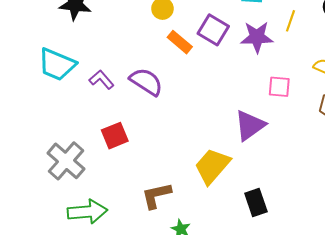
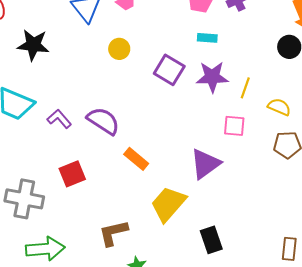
yellow line: (290, 21) -> (245, 88), moved
orange rectangle: (180, 42) -> (136, 159), moved
gray cross: (66, 161) -> (24, 199), turned -30

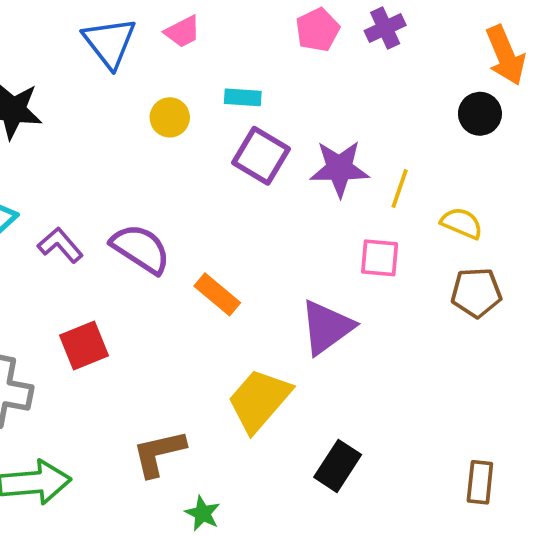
cyan rectangle: (207, 38) -> (243, 97), moved
orange rectangle: (136, 159) -> (217, 294), moved
black rectangle: (211, 240) -> (338, 466), turned 52

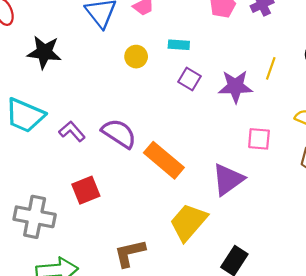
purple square: (261, 156) -> (190, 79), size x0.7
yellow line: (400, 189) -> (271, 68), moved
orange rectangle: (217, 294) -> (164, 160), size x1.5

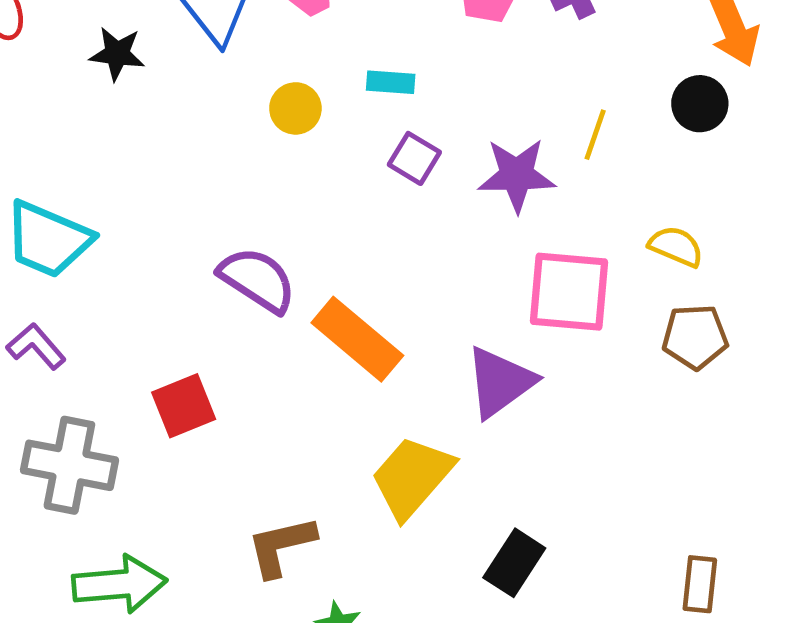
black star: (44, 52) -> (117, 54), moved, size x0.7
purple L-shape: (72, 131) -> (36, 346), moved
pink square: (259, 139) -> (569, 292), size x1.6

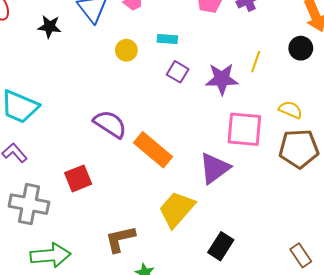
brown pentagon: (695, 337) -> (299, 149), size x1.4
brown rectangle: (700, 584) -> (301, 255), turned -40

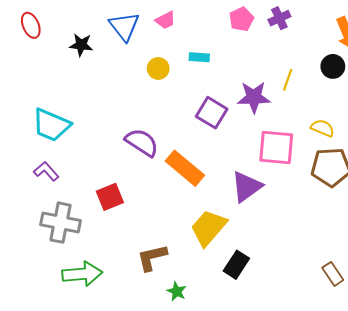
purple square: (178, 72) -> (212, 113), moved, size x1.4
black rectangle: (221, 246) -> (236, 265), moved

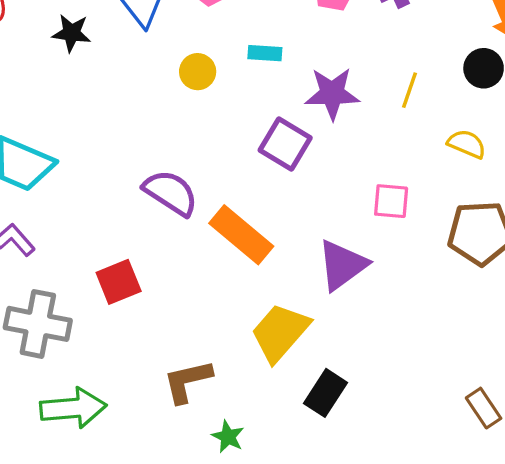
purple star: (254, 97) -> (332, 93), moved
yellow semicircle: (323, 128) -> (467, 144), moved
pink square: (276, 148) -> (391, 201), size x0.6

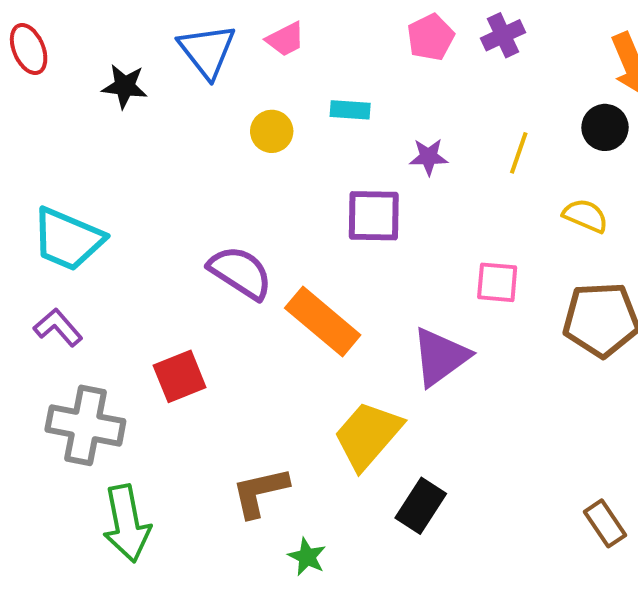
purple star: (332, 93) -> (429, 157), size x0.6
purple square: (285, 144) -> (374, 216), turned -30
green arrow: (73, 408) -> (127, 523), turned 84

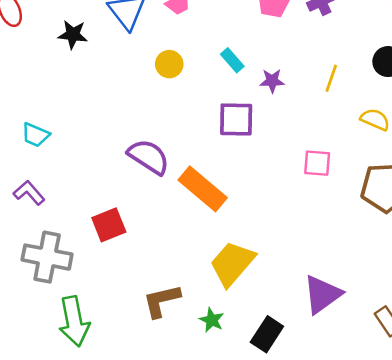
cyan rectangle: (350, 110) -> (232, 60), moved, turned 45
cyan trapezoid: (68, 239) -> (35, 135), size x0.6
purple triangle: (440, 357) -> (322, 294), moved
black rectangle: (421, 506) -> (267, 334), moved
green star: (307, 557) -> (212, 320), moved

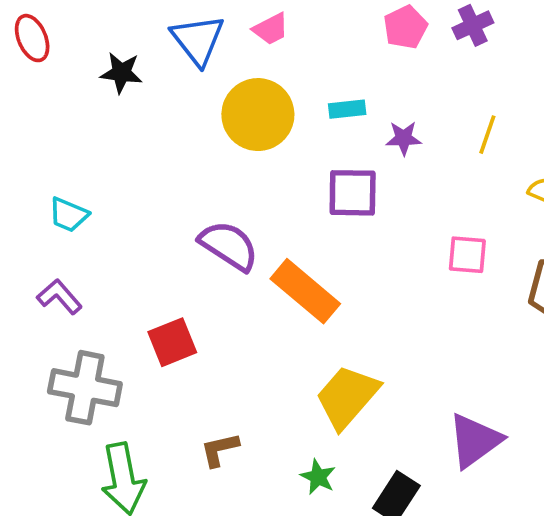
cyan rectangle: (232, 60) -> (347, 109), turned -55
yellow circle: (169, 64) -> (258, 115), size x1.8
brown L-shape: (162, 301) -> (220, 450), moved, size x0.7

